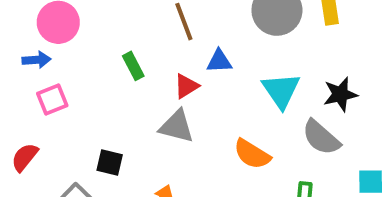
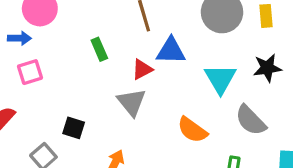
blue triangle: (219, 61) -> (171, 51), size x1.4
black star: (340, 94) -> (267, 68), moved
gray triangle: (177, 126) -> (132, 102), turned 32

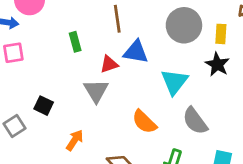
black star: (267, 68) -> (217, 64), moved, turned 30

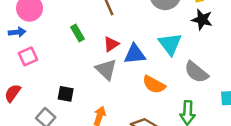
blue triangle: (136, 52) -> (135, 54), moved

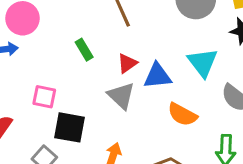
pink square: (28, 56) -> (44, 97), moved, turned 36
black square: (66, 94) -> (70, 127), size x1.5

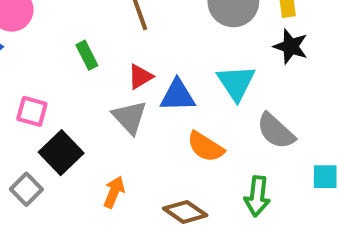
black square: (70, 127) -> (61, 153), turned 32

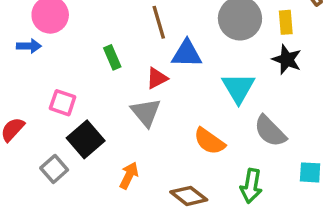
blue triangle: (178, 95) -> (187, 54), moved

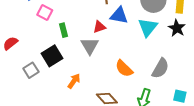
green rectangle: (112, 57) -> (64, 30), moved
cyan triangle: (238, 88) -> (148, 27), moved
pink square: (63, 103) -> (45, 13), moved
gray semicircle: (270, 131) -> (160, 68), turned -115

